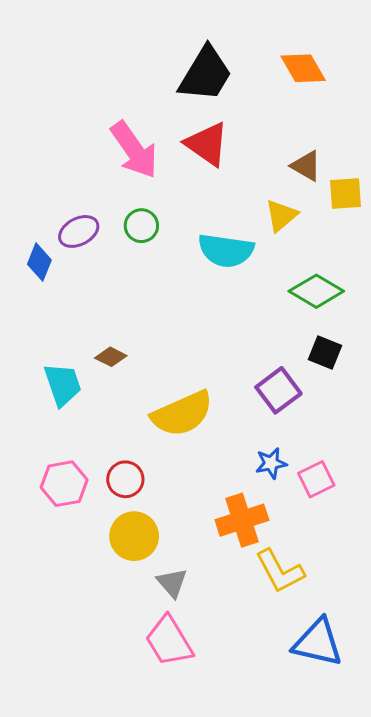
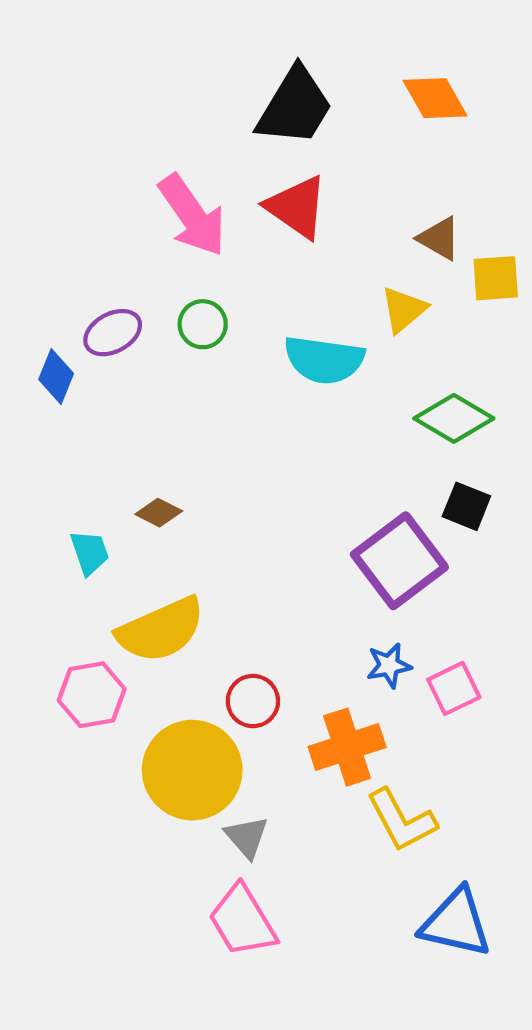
cyan trapezoid: (63, 385) -> (90, 552), size x0.7
purple square: (278, 390) -> (399, 561), size x1.4
yellow semicircle: (182, 414) -> (161, 630), moved
red circle: (125, 479) -> (253, 701), moved
yellow circle: (134, 536) -> (192, 770), size x1.4

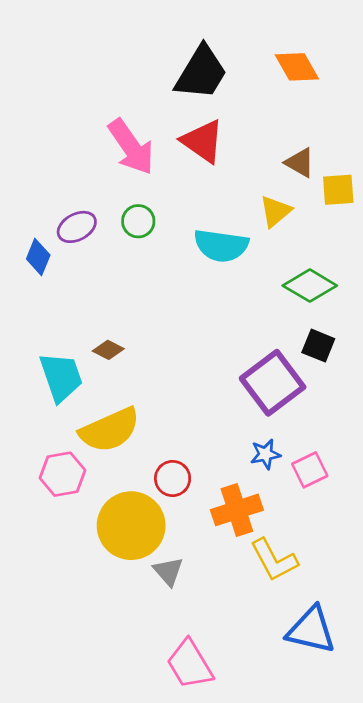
cyan trapezoid: (90, 552) -> (61, 377), size x1.6
pink trapezoid: (242, 921) -> (190, 664), moved

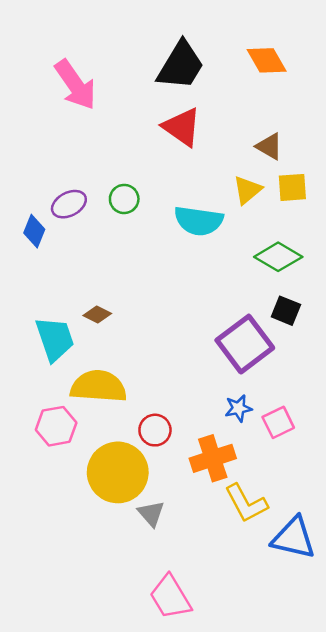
pink arrow: (131, 147) -> (75, 85), moved
yellow square: (338, 190) -> (292, 187), moved
yellow semicircle: (110, 430) -> (98, 386), turned -152
blue triangle: (311, 630) -> (294, 538), moved

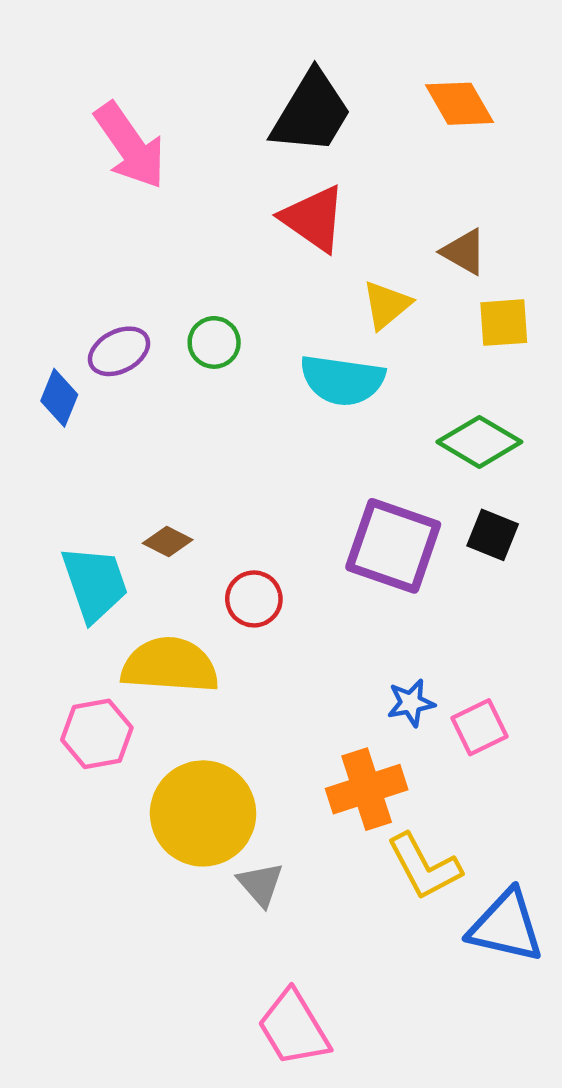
yellow triangle: (247, 190) -> (387, 305), moved
purple square: (245, 344) -> (393, 546), moved, turned -34
red circle: (155, 430) -> (254, 599), moved

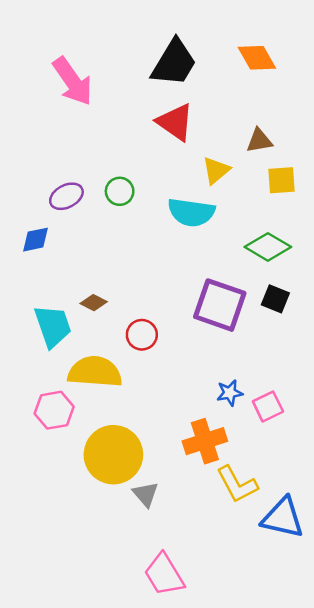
brown triangle: (464, 252) -> (259, 141), turned -40
blue diamond: (59, 398) -> (36, 240), moved, turned 56

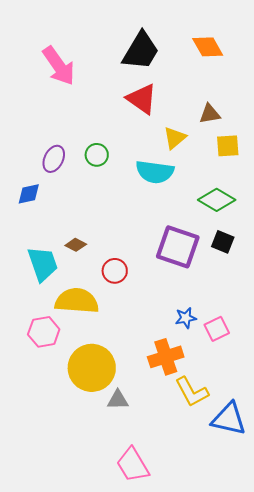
purple ellipse: (66, 196) -> (54, 159), turned -36
gray triangle: (146, 494) -> (118, 400), turned -50

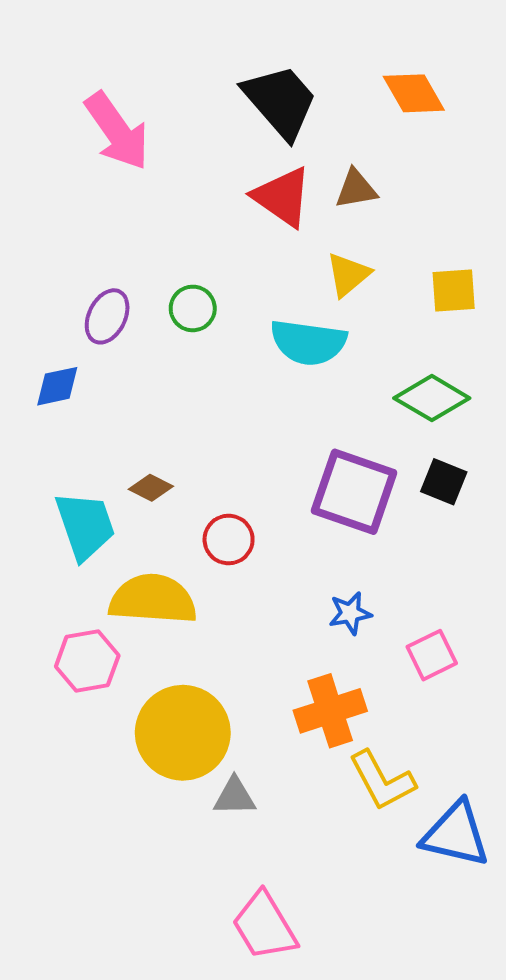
black trapezoid: (141, 51) -> (280, 101), turned -72
brown triangle: (210, 114) -> (356, 189), moved
blue star: (186, 318) -> (350, 613), moved

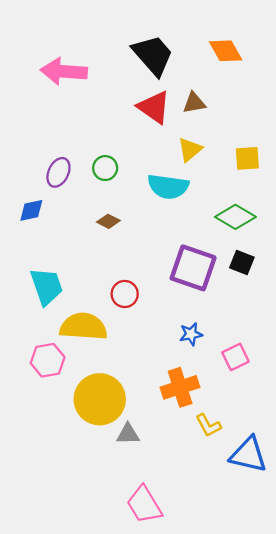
pink arrow: (117, 131) -> (64, 71), turned 129
brown diamond: (151, 488) -> (108, 221), moved
yellow L-shape: (382, 781) -> (208, 425), size x0.7

